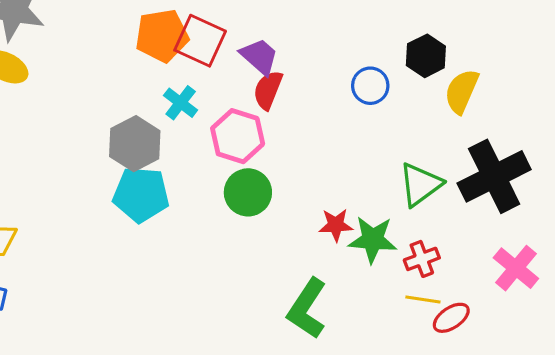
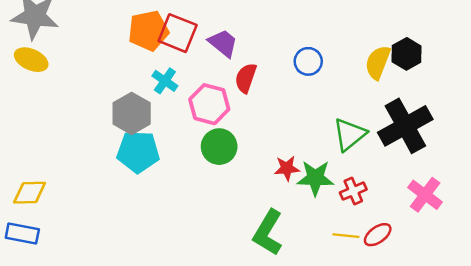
black hexagon: (426, 56) -> (407, 54), moved
red semicircle: (268, 90) -> (246, 78), moved
yellow line: (423, 299) -> (346, 236), moved

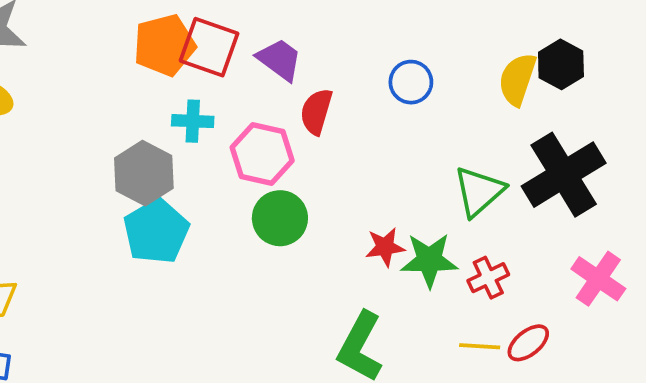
cyan cross: (165, 81) -> (193, 121), turned -30
cyan pentagon: (138, 152) -> (156, 231), turned -30

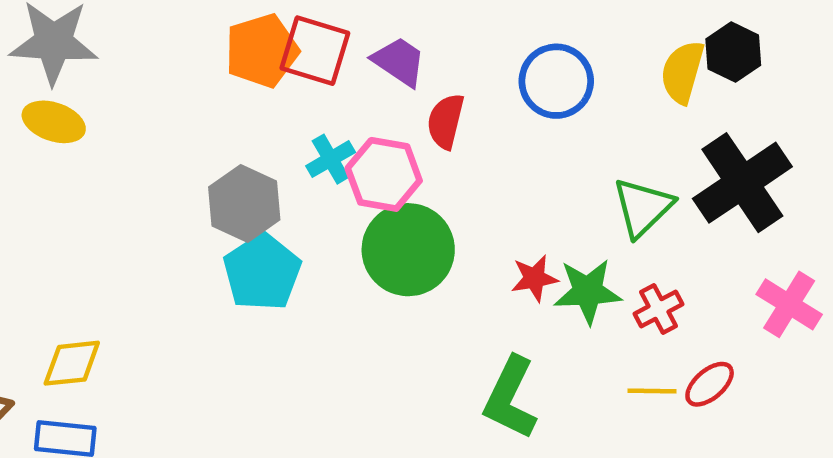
blue circle: (411, 82) -> (556, 81), size x1.4
cyan cross: (193, 121) -> (331, 159), moved, turned -30
green circle: (280, 218) -> (408, 250), size x1.4

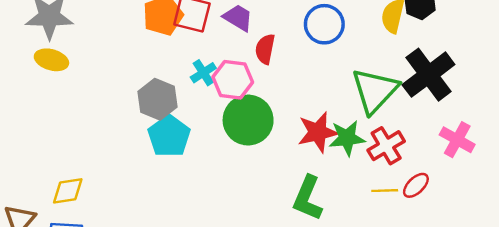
green triangle: (643, 207) -> (375, 91), size x1.4
red star: (534, 278) -> (318, 132), size x1.6
red cross: (658, 309) -> (386, 146), size x1.4

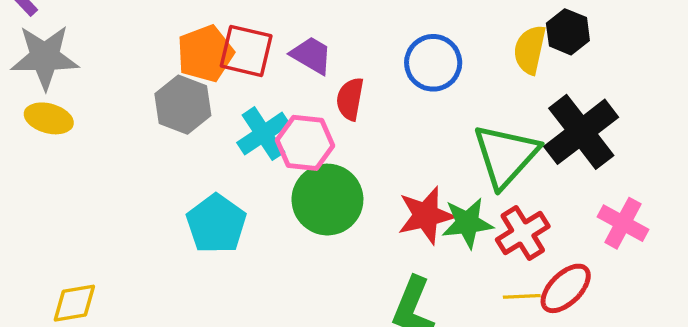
cyan cross: (203, 73) -> (263, 134), size x1.4
gray hexagon: (157, 99) -> (183, 105), moved
red ellipse: (416, 185) -> (566, 288), size x1.4

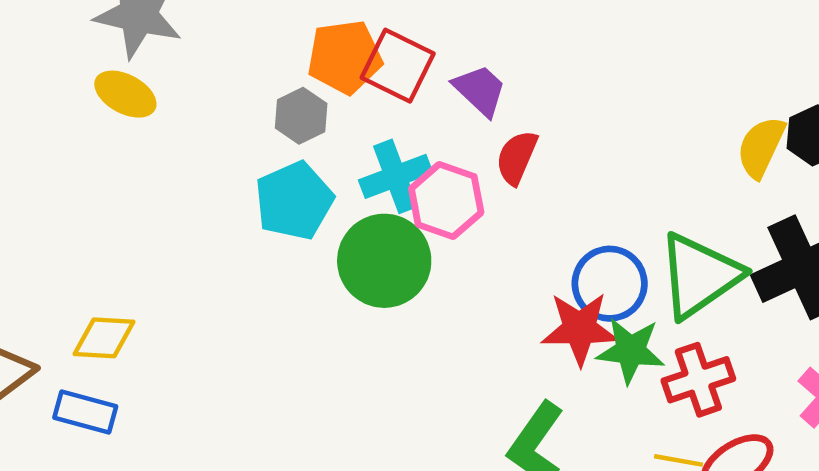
blue circle: (433, 63) -> (610, 284), moved
gray hexagon: (183, 105) -> (301, 116), size x0.7
green circle: (327, 200) -> (384, 261), moved
cyan pentagon: (216, 224) -> (294, 201), moved

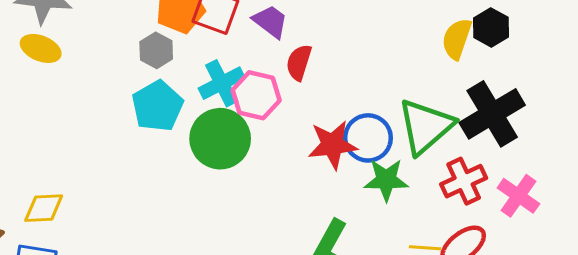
red star: (580, 329) -> (332, 145), moved
red cross: (698, 380) -> (464, 181), moved

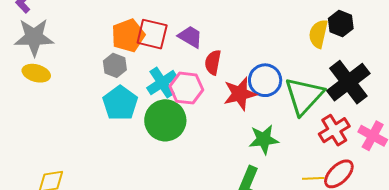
blue circle: (368, 138) -> (265, 80), moved
red star: (332, 145) -> (240, 94), moved
green star: (386, 180) -> (264, 139), moved

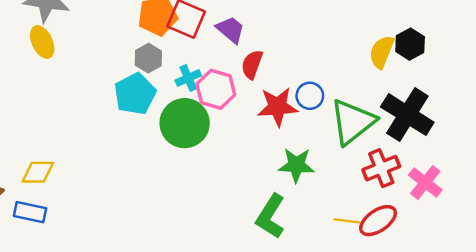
gray hexagon: (115, 65) -> (148, 58), moved
yellow ellipse: (36, 73) -> (42, 42), turned 40
blue circle: (265, 80) -> (310, 96), size x0.7
black cross: (348, 82) -> (407, 115), turned -30
cyan cross: (162, 83) -> (188, 78), size x0.7

